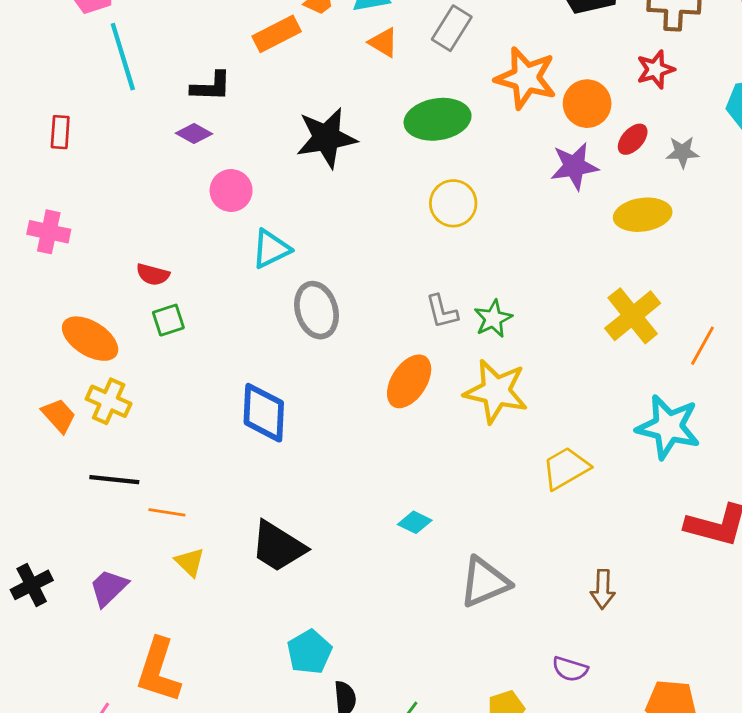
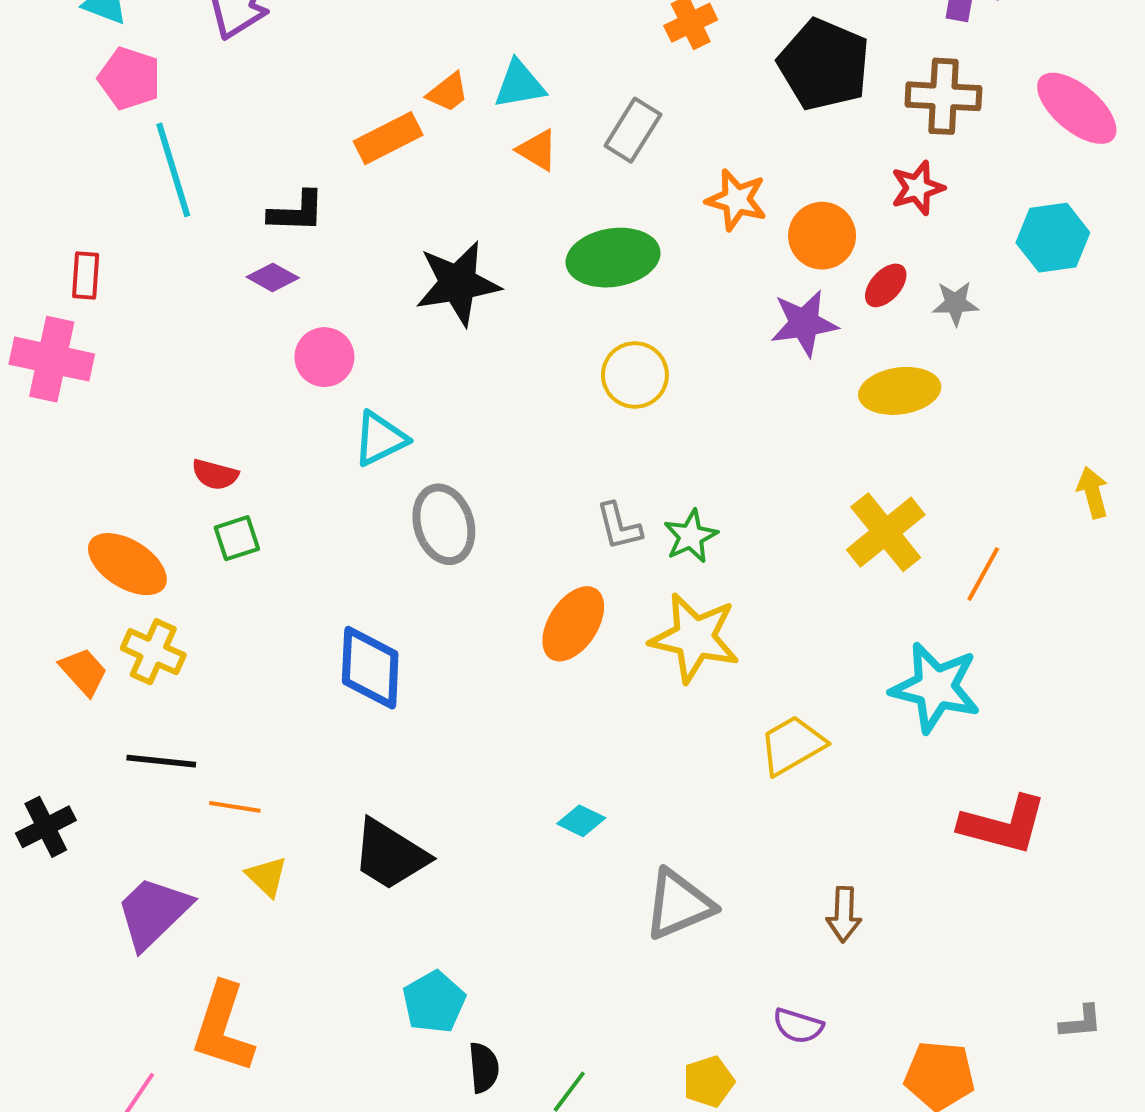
orange star: (526, 78) -> (736, 200), size x0.7
pink cross: (49, 232) -> (52, 359), moved, size x1.4
black cross: (32, 585) -> (46, 827), moved
purple trapezoid: (109, 588) -> (153, 912), size x1.4

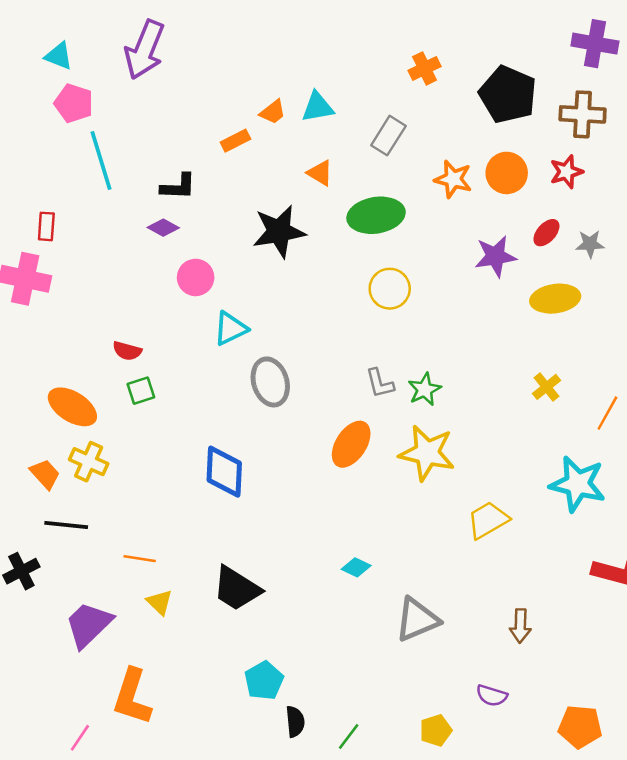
orange rectangle: (388, 138) -> (235, 141), size x0.7
orange triangle: (537, 150) -> (320, 173), moved
orange circle: (822, 236) -> (507, 173), moved
yellow cross: (886, 532) -> (546, 387), size x0.6
black line: (161, 761) -> (66, 525), moved

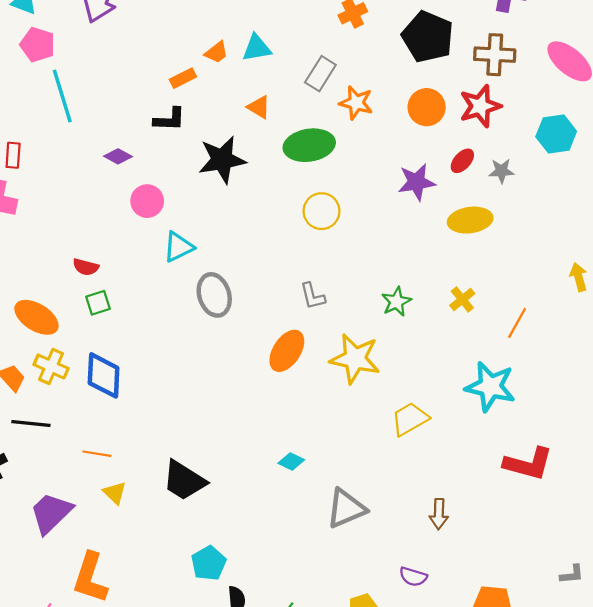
red star: (566, 172) -> (480, 106), size x1.4
orange star: (453, 179) -> (356, 103), moved
black L-shape: (178, 187) -> (169, 119), moved
green star: (425, 389) -> (396, 302), moved
blue diamond: (224, 472) -> (104, 375), moved

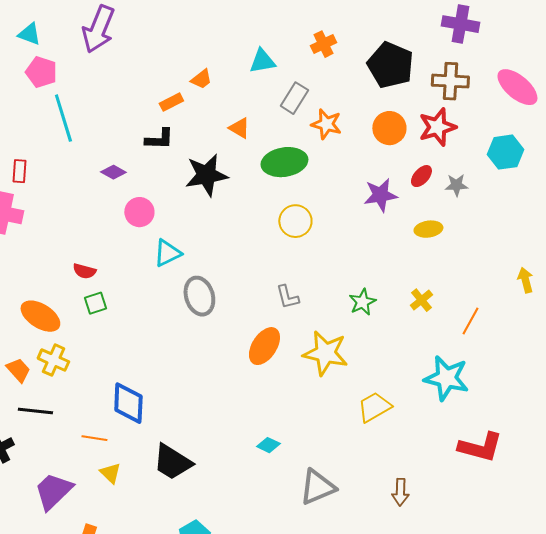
cyan triangle: (257, 48) -> (262, 61), moved
yellow ellipse: (470, 220) -> (428, 229), size x0.7
blue diamond: (104, 375) -> (128, 403), moved

